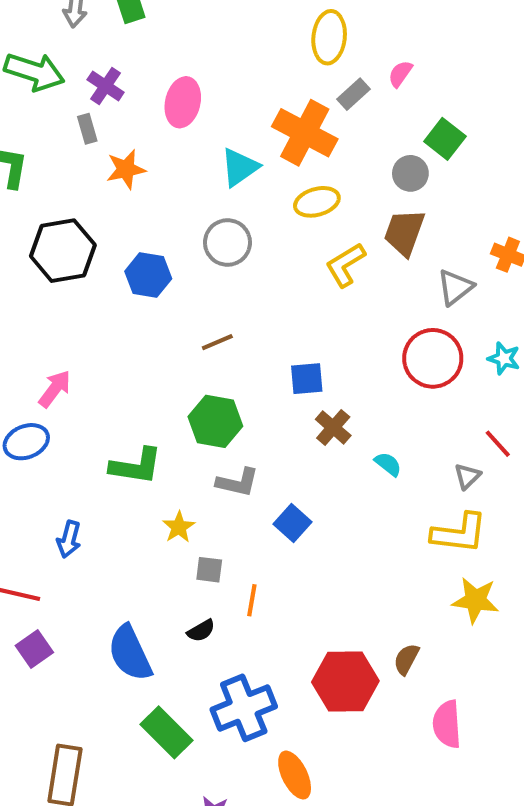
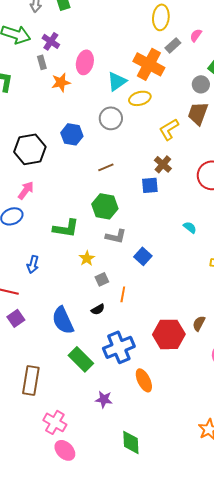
pink ellipse: (183, 102) -> (85, 62), moved
yellow ellipse: (317, 202) -> (140, 98), moved
black hexagon: (63, 251) -> (30, 149), moved
brown cross: (333, 427) -> (163, 164), moved
gray square: (209, 570) -> (102, 279), turned -32

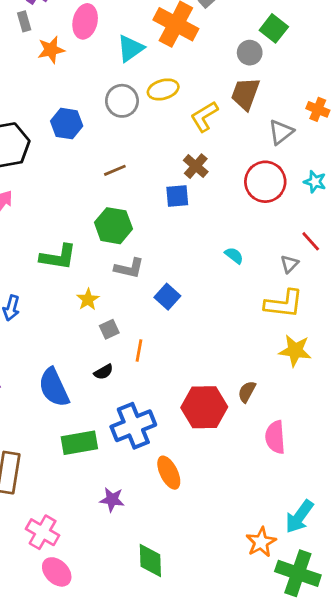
yellow ellipse: (140, 98) -> (163, 89), moved
green rectangle: (81, 359) -> (79, 443), turned -55

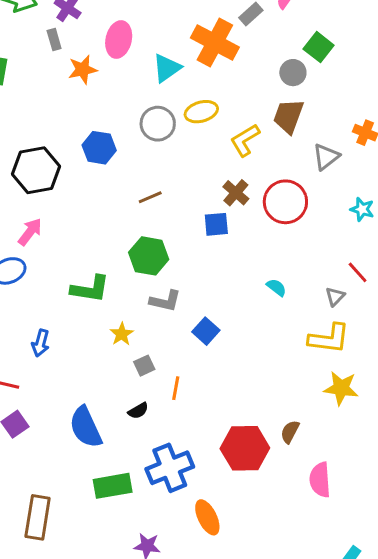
red circle: (265, 182) -> (285, 202), moved

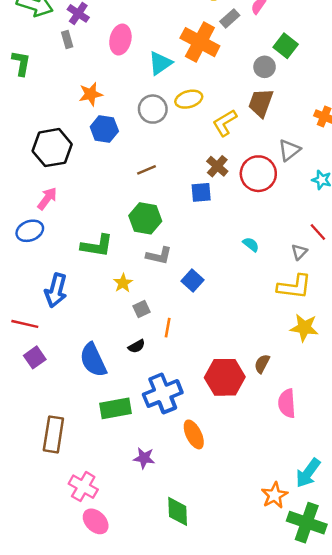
orange star: (83, 70) -> (91, 94), moved
gray triangle: (326, 157) -> (289, 150), moved
blue arrow: (41, 343) -> (56, 290), size x1.5

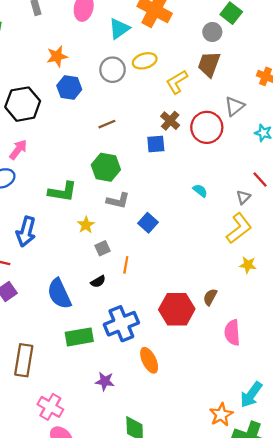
yellow L-shape: (294, 287) -> (239, 228), turned -44
yellow star: (304, 328) -> (248, 265), size x0.7

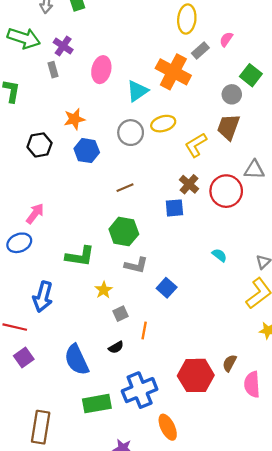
black hexagon: (23, 104) -> (40, 145), moved, size x0.7
gray triangle: (235, 106) -> (254, 170), turned 40
pink semicircle: (232, 333) -> (252, 384), moved

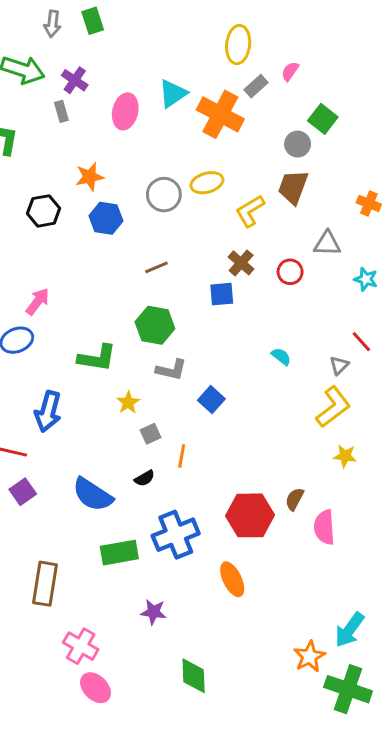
cyan triangle: (137, 91) -> (173, 94), moved
red circle: (226, 191) -> (290, 272), size x0.6
blue semicircle: (77, 360) -> (93, 495), turned -32
orange ellipse: (168, 427) -> (232, 579), moved

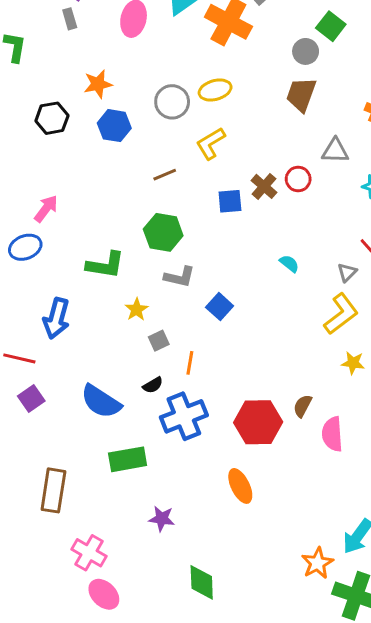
yellow L-shape: (250, 211) -> (211, 143), moved
brown cross: (241, 263) -> (264, 186), moved
blue cross: (176, 535) -> (184, 416), moved

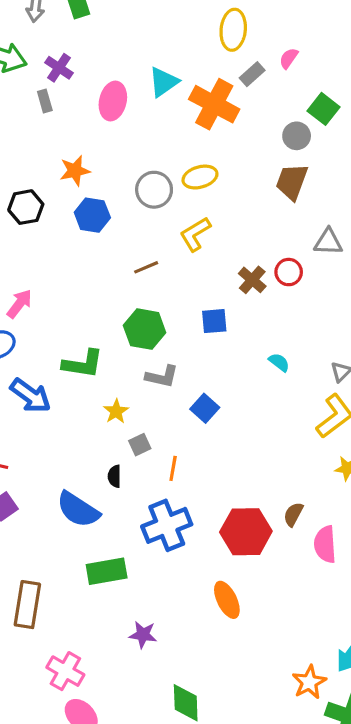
blue square: (230, 201) -> (214, 321), moved
blue arrow: (56, 318) -> (31, 396), moved, turned -69
black semicircle: (153, 385) -> (114, 476), moved, turned 120

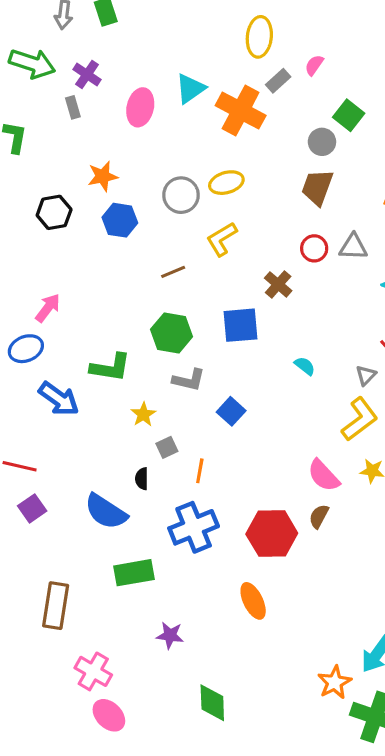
red circle: (289, 272) -> (314, 248), moved
blue square: (214, 321) -> (241, 325), size x1.4
pink semicircle: (325, 544) -> (324, 476), moved, turned -39

